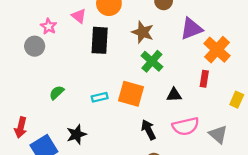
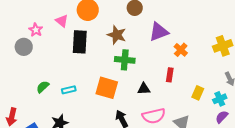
orange cross: (217, 50) -> (181, 50), size x0.6
green cross: (152, 61) -> (125, 60), turned -36
cyan rectangle: (100, 97) -> (69, 90), moved

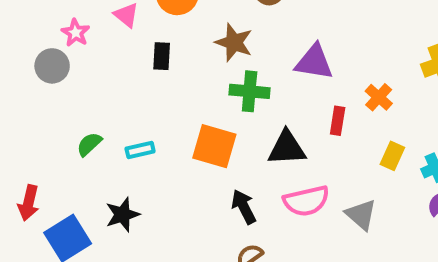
purple triangle: (159, 32) -> (314, 62), moved, turned 30
black rectangle: (80, 42) -> (162, 56), size x0.6
orange cross: (181, 50) -> (379, 97), moved
black triangle: (144, 89) -> (287, 148), size x1.5

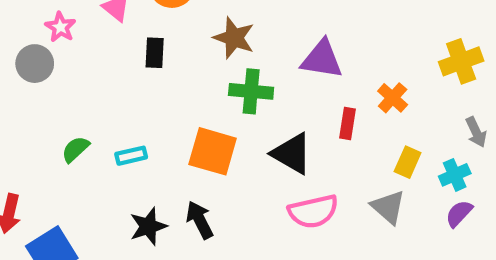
black triangle: (287, 148) -> (292, 154), turned 33
black arrow: (244, 207) -> (200, 220), moved
black star: (122, 215) -> (148, 226), moved
gray triangle: (361, 215) -> (388, 207), moved

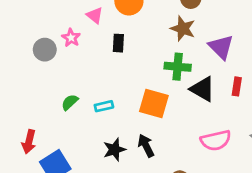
pink star: (60, 27) -> (71, 38), moved
brown star: (234, 38) -> (183, 29), moved
purple triangle: (322, 59) -> (221, 47), turned 36
black triangle: (292, 154) -> (203, 89), moved

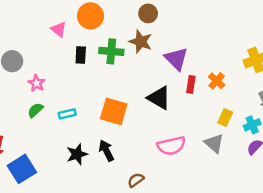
pink star: (71, 38) -> (37, 83), moved
green cross: (178, 67) -> (111, 51), moved
red rectangle: (237, 86) -> (191, 84), moved

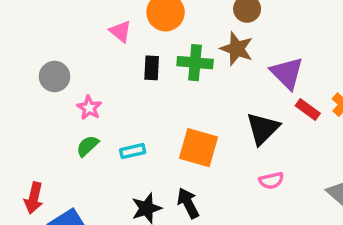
red rectangle: (191, 84) -> (308, 109), turned -63
black triangle: (159, 98) -> (263, 129), turned 45
pink semicircle: (171, 146) -> (271, 181), moved, size x0.6

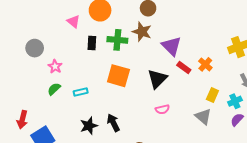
orange square: (198, 148) -> (118, 76), moved

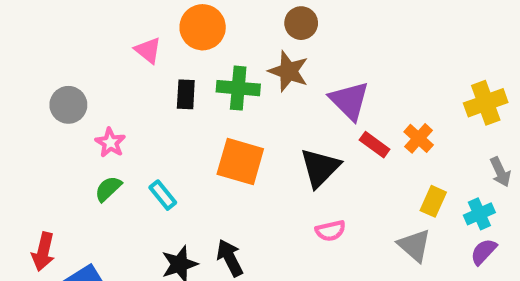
cyan rectangle: (81, 92) -> (163, 195), turned 64

